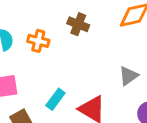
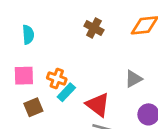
orange cross: (38, 41) -> (57, 79), moved

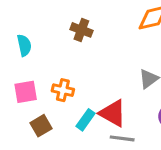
brown cross: (94, 28) -> (81, 30), moved
cyan rectangle: (66, 92) -> (85, 120), moved

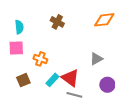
pink square: (26, 92) -> (16, 48), moved

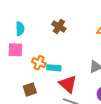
brown square: (23, 80) -> (30, 90), moved
cyan rectangle: (52, 80) -> (54, 68), moved, turned 48

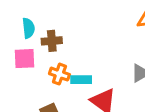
brown cross: (59, 26) -> (52, 41), moved, turned -32

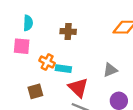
brown cross: (52, 41) -> (68, 31), moved

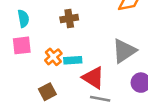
orange cross: (47, 62) -> (53, 57), turned 35
gray triangle: (110, 70) -> (124, 51), size x1.5

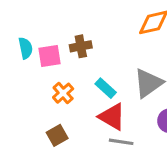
pink square: (22, 45) -> (50, 56), moved
cyan rectangle: (73, 60) -> (106, 88), moved, turned 48

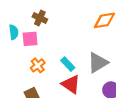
brown cross: (81, 46) -> (40, 18), moved, turned 32

